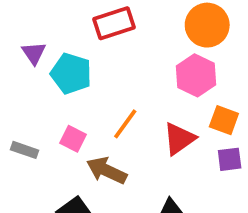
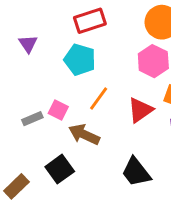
cyan pentagon: (71, 74) -> (80, 60), moved
gray rectangle: (25, 150) -> (32, 119), moved, turned -42

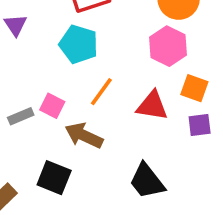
red triangle: (140, 110) -> (152, 106), turned 44
black square: (60, 169) -> (54, 178), turned -32

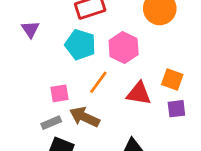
pink hexagon: (168, 46) -> (124, 47), moved
pink square: (52, 106) -> (60, 93), turned -36
gray rectangle: (21, 116) -> (51, 123), moved

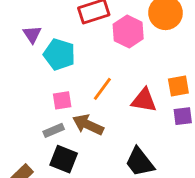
cyan pentagon: (80, 45) -> (59, 54), moved
pink hexagon: (124, 47) -> (128, 31), moved
orange square: (172, 79) -> (178, 86), turned -30

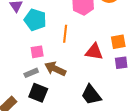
orange line: (102, 89) -> (65, 34), moved, turned -30

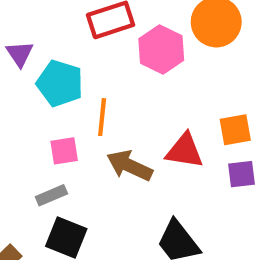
orange line: (65, 34) -> (102, 117), moved
brown arrow: (55, 69) -> (130, 166), moved

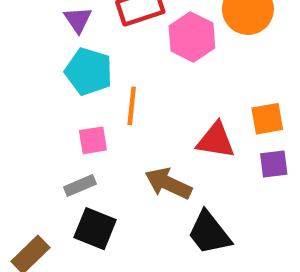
purple triangle: (20, 54) -> (78, 20), moved
brown arrow: (130, 166) -> (168, 183), moved

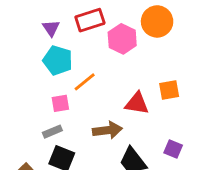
orange line: (132, 106) -> (85, 82), turned 45
purple square: (274, 164) -> (173, 149), moved, turned 30
brown arrow: (168, 183) -> (107, 130), turned 148

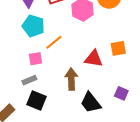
brown arrow: (107, 130) -> (71, 79), turned -85

